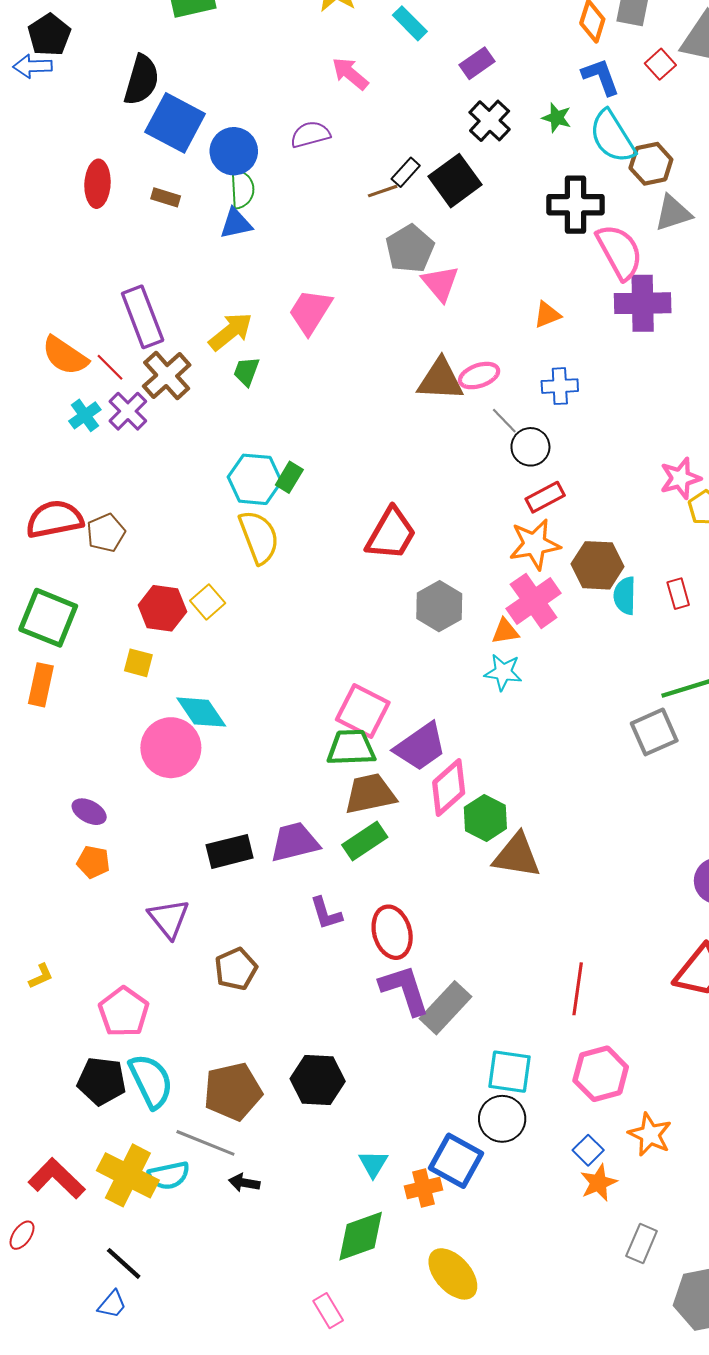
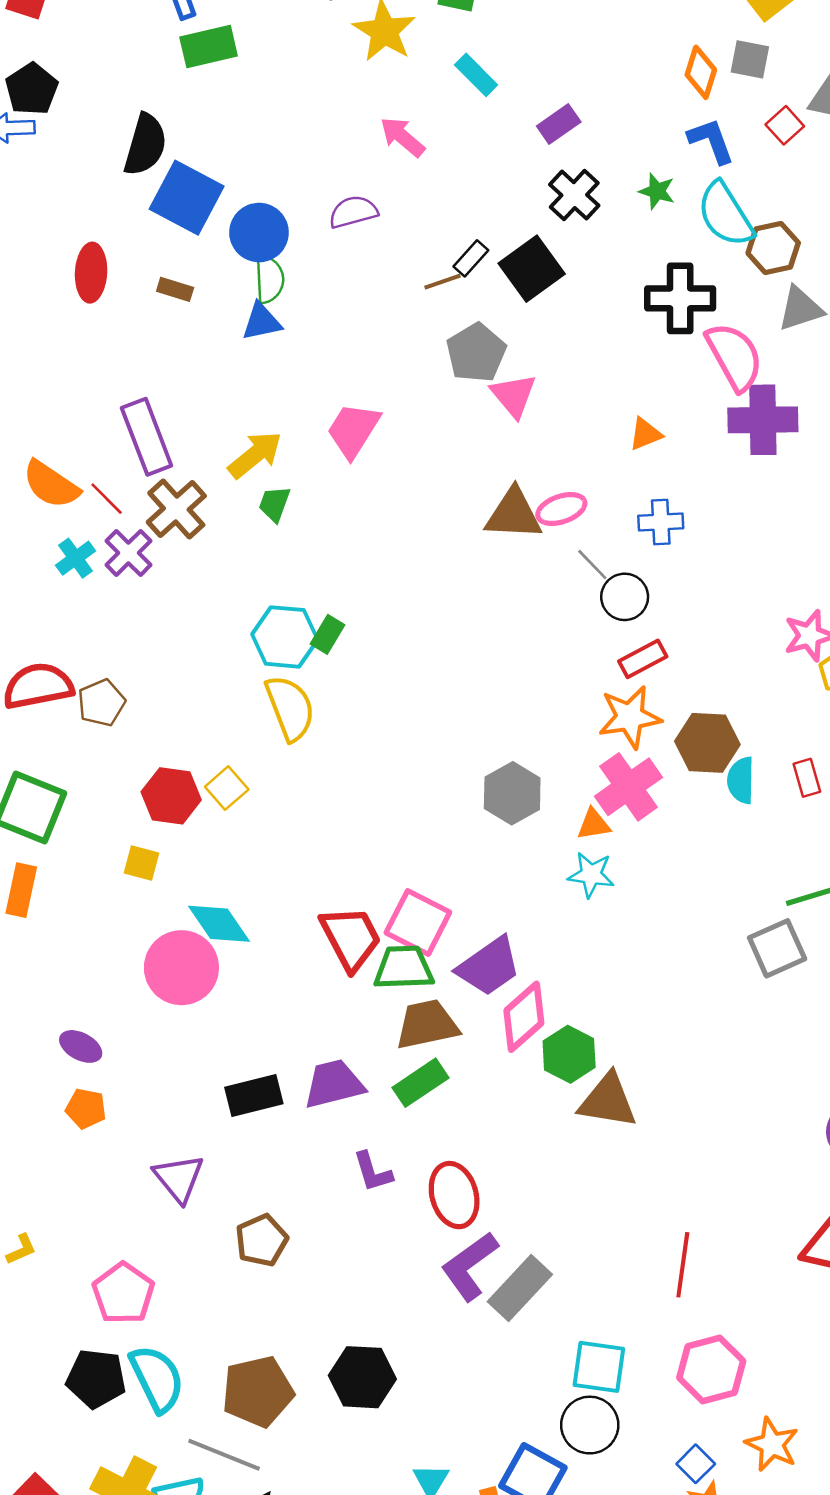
red trapezoid: (391, 534) -> (351, 938), moved, turned -58
purple L-shape: (405, 990) -> (470, 1266), turned -108

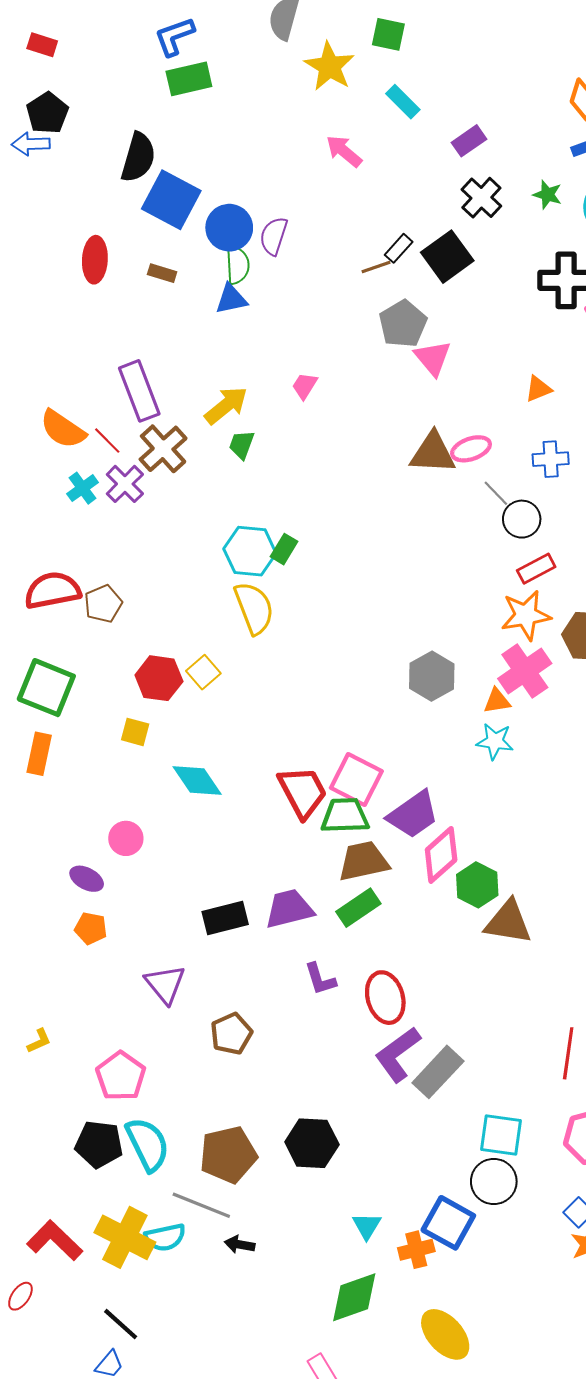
purple semicircle: (353, 212) -> (274, 236), moved, turned -57
pink trapezoid: (353, 430) -> (305, 386), size x0.6
pink circle: (181, 968) -> (126, 838), moved, size x0.6

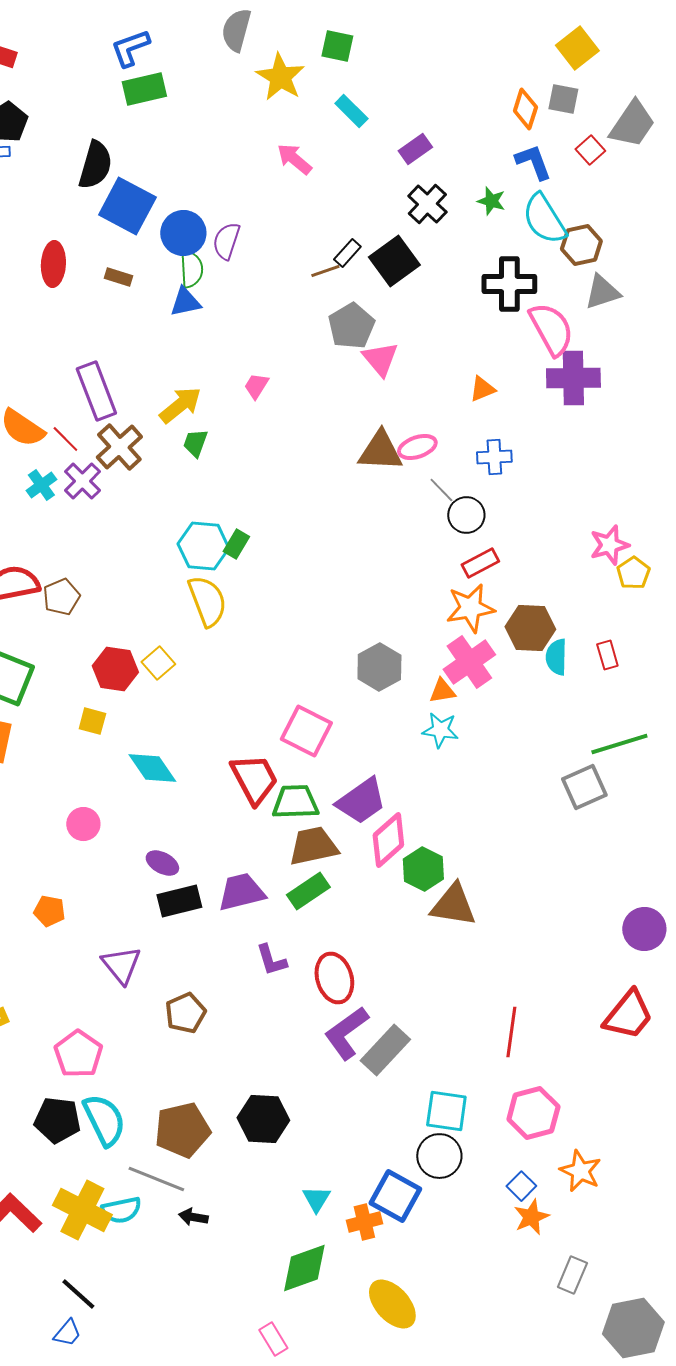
pink square: (356, 779) -> (306, 731), moved
purple ellipse: (87, 879) -> (162, 863), moved

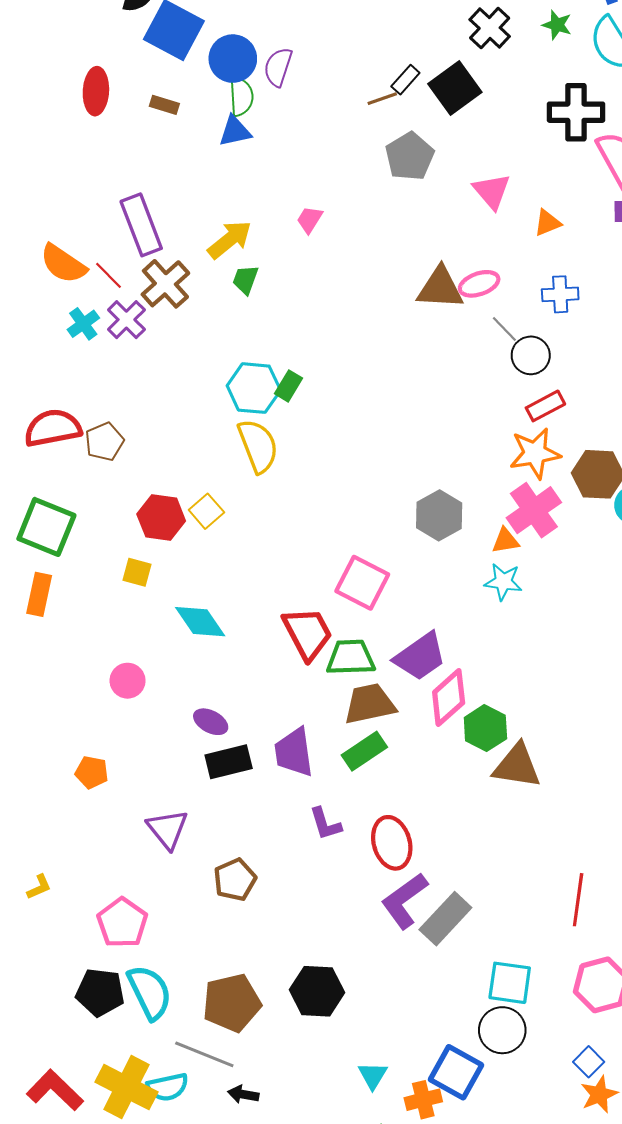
pink triangle: (380, 359) -> (492, 191), moved
purple trapezoid: (241, 892) -> (294, 752), turned -84

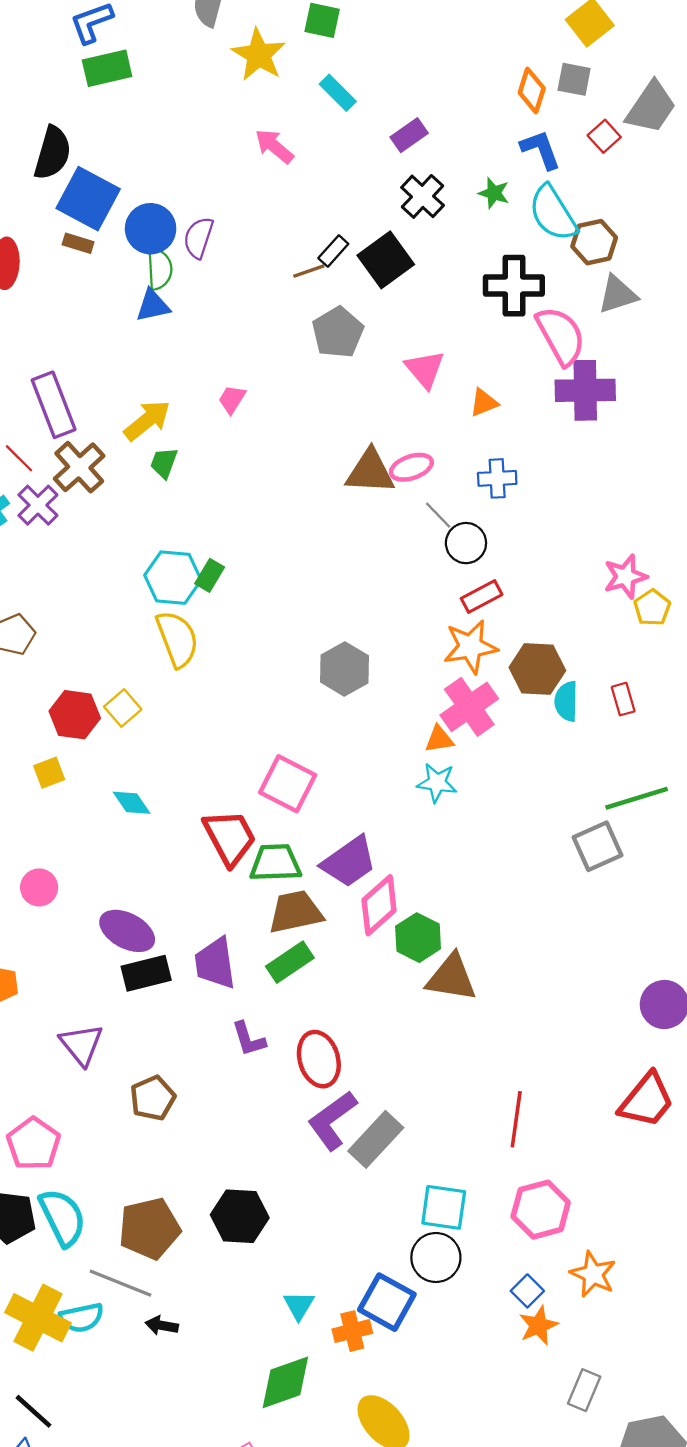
brown rectangle: (164, 105) -> (78, 243), moved
gray hexagon: (439, 515) -> (344, 669), moved
yellow square: (137, 572) -> (49, 773), turned -36
cyan diamond: (200, 622) -> (132, 803), moved, size x0.7
purple ellipse: (211, 722) -> (127, 931), size x1.5

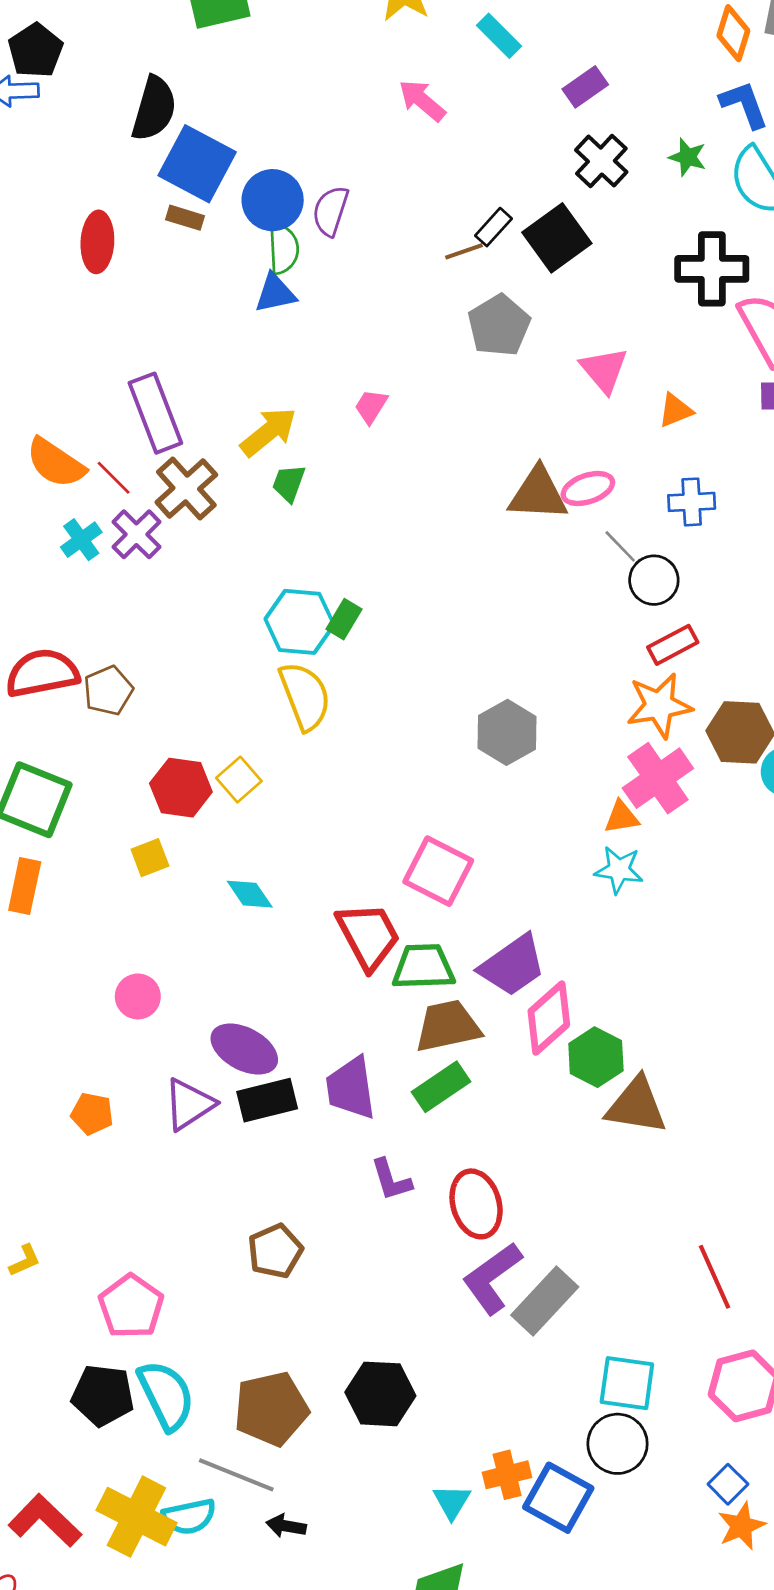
purple triangle: (81, 1045) -> (189, 1104), moved, turned 36
red line: (516, 1119) -> (715, 1277), turned -32
orange cross: (352, 1331) -> (507, 1475), moved

